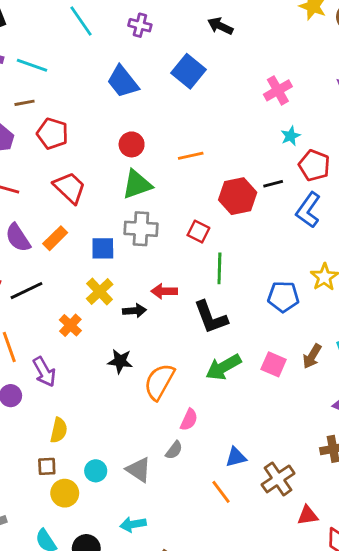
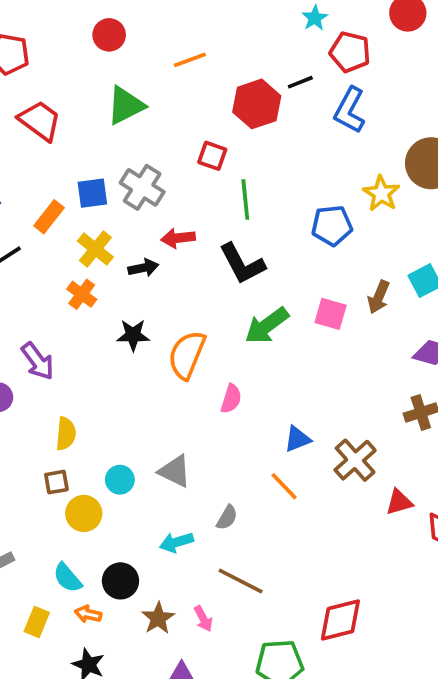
red circle: (132, 144) -> (109, 35), moved
gray cross: (141, 229) -> (142, 187), moved, turned 36
orange rectangle: (55, 238) -> (49, 217), moved
orange cross: (70, 325) -> (82, 294), moved
gray semicircle: (174, 450) -> (227, 518), moved

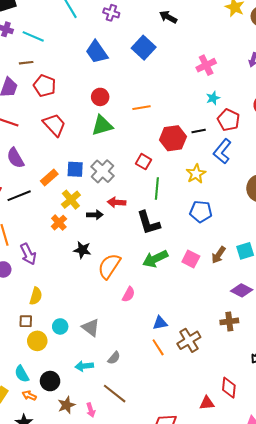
red circle: (109, 35) -> (100, 97), moved
yellow star: (381, 193) -> (196, 174), moved
orange line: (284, 486) -> (158, 347), moved
red triangle: (399, 502) -> (207, 403), moved

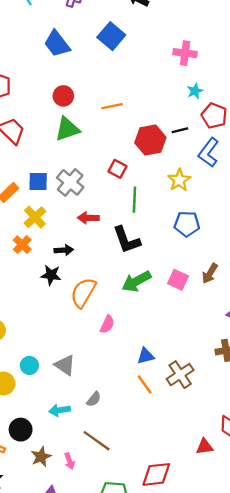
pink cross: (206, 65) -> (185, 53), turned 36
black arrow: (95, 215) -> (64, 250), moved

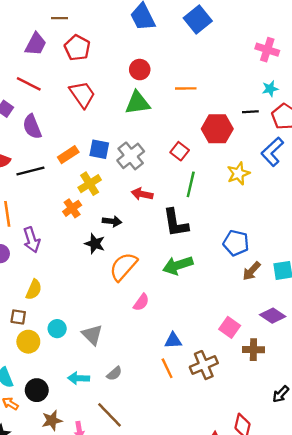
black line: (180, 130) -> (250, 112), moved
blue pentagon: (187, 224) -> (236, 243), moved
pink square: (178, 280) -> (230, 327), moved

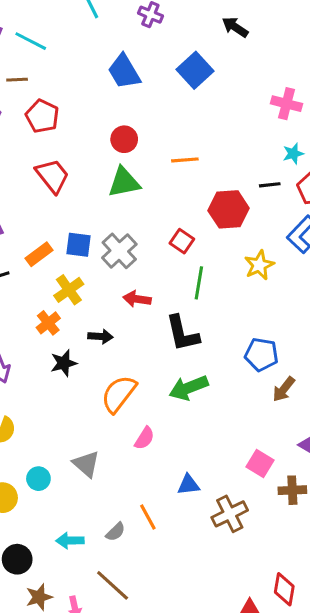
black star: (95, 244) -> (64, 363), moved, turned -30
gray triangle: (92, 335) -> (86, 464), moved
orange line: (167, 368) -> (148, 517), moved

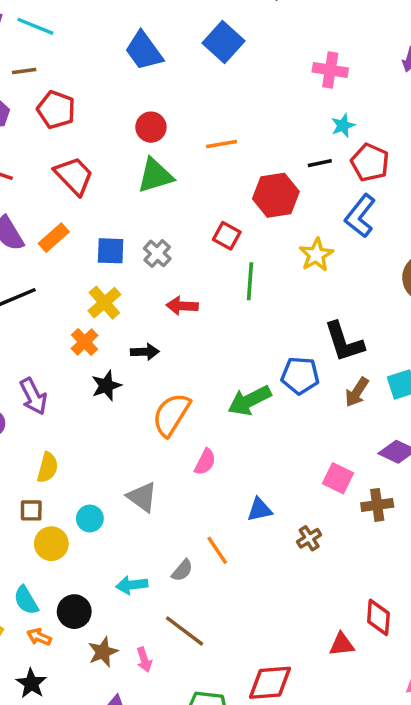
gray cross: (119, 251) -> (157, 253), size x0.7
orange rectangle: (39, 254) -> (54, 238), moved
black L-shape: (182, 333) -> (344, 342), moved
blue pentagon: (261, 354) -> (300, 376), moved
brown cross: (230, 514) -> (309, 538), size x0.6

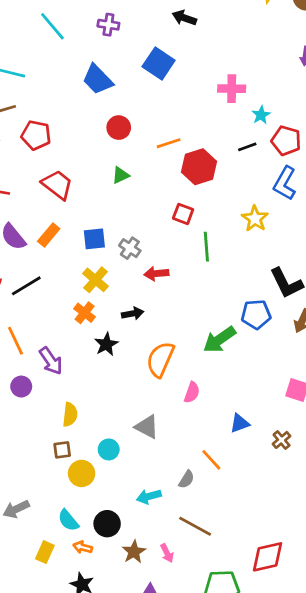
pink cross: (330, 70) -> (232, 89), moved
red circle: (151, 127) -> (119, 128), moved
green triangle: (155, 176) -> (121, 175), size x0.6
red hexagon: (276, 195) -> (199, 167), moved
gray cross: (157, 253) -> (130, 248), moved

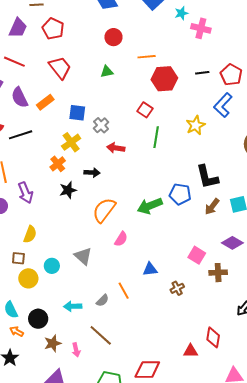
cyan star: (261, 115) -> (181, 13), moved

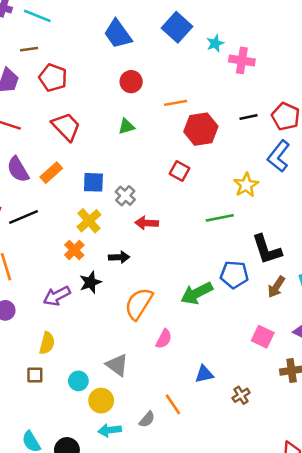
green line: (156, 137) -> (220, 218), moved, turned 75
purple arrow: (25, 193) -> (57, 296), moved, turned 90
pink square: (197, 255) -> (263, 337), moved
yellow circle: (28, 278) -> (101, 401), moved

